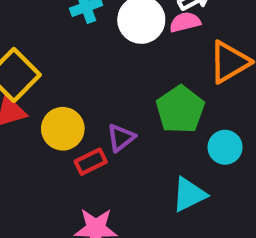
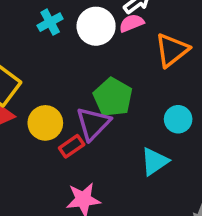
green pentagon: (180, 109) -> (113, 97), moved
purple triangle: (121, 138) -> (93, 124), size x1.5

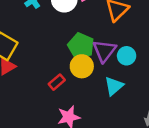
yellow circle: (45, 123) -> (82, 66), moved
purple triangle: (93, 124) -> (104, 51), moved

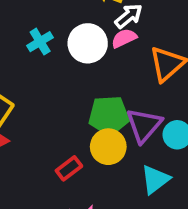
green pentagon: (81, 46) -> (109, 116), turned -30

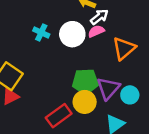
cyan cross: (40, 42) -> (41, 32), turned -35
red rectangle: (69, 168) -> (59, 116), size x1.5

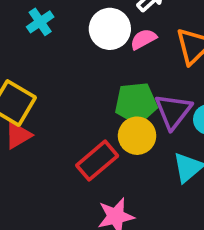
pink semicircle: (96, 31) -> (143, 39), moved
cyan cross: (41, 32) -> (40, 22), moved, turned 35

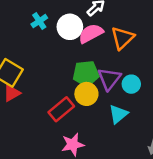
cyan cross: (40, 22) -> (39, 21), moved
pink semicircle: (143, 39) -> (91, 33), size x1.5

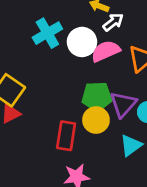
cyan cross: (39, 21) -> (47, 33), size x1.5
red rectangle: (61, 109) -> (66, 136), turned -45

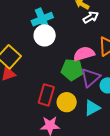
white circle: (82, 42) -> (45, 35), moved
pink semicircle: (106, 51) -> (84, 54), moved
yellow circle: (96, 120) -> (67, 102), moved

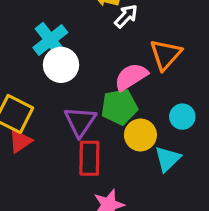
purple triangle: (90, 78) -> (80, 122), moved
yellow circle: (67, 102) -> (140, 135), moved

